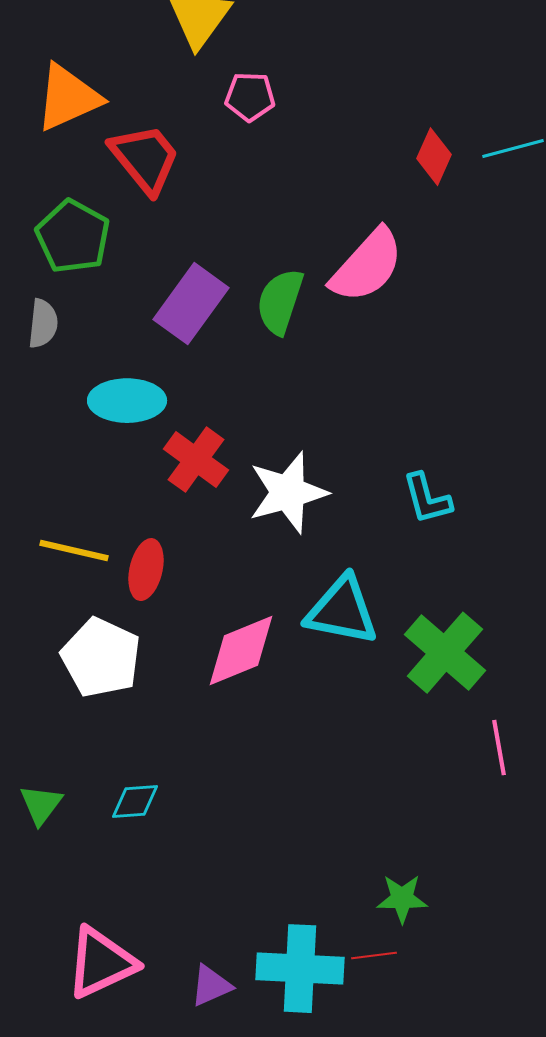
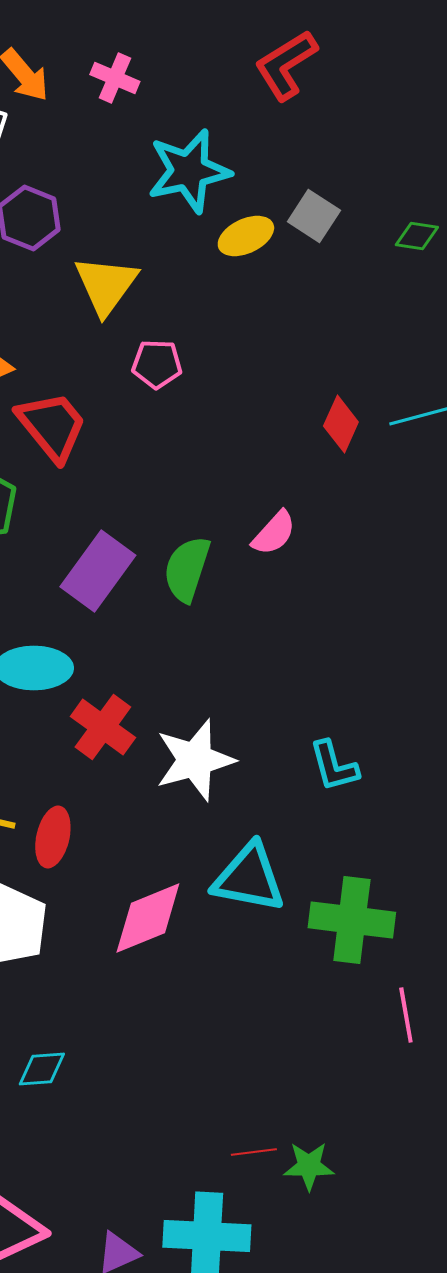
pink semicircle: (367, 266) -> (274, 533), size x0.6
green cross: (445, 653) -> (352, 920), turned -34
red line: (374, 956) -> (254, 1152), moved

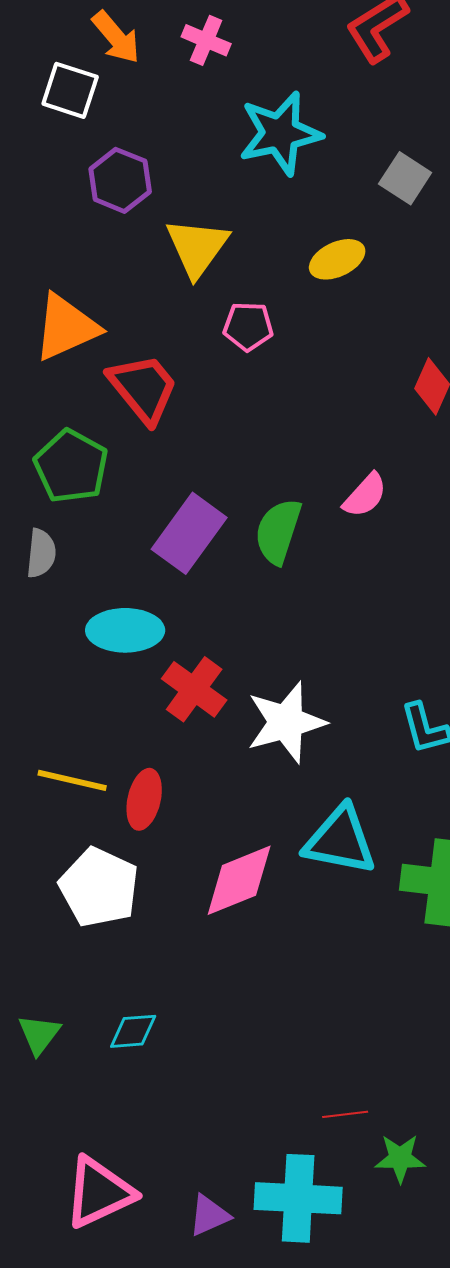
yellow ellipse: (246, 236) -> (337, 259), moved
green star: (309, 1166) -> (400, 1158), moved

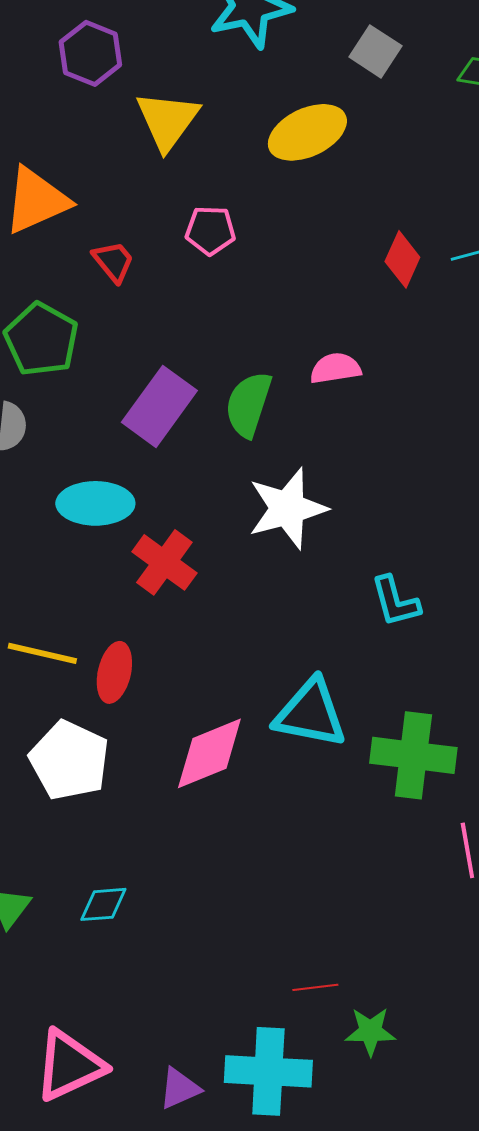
yellow ellipse: (337, 259) -> (307, 132), size x1.4
pink pentagon: (248, 326) -> (210, 230), moved
red trapezoid: (143, 388) -> (113, 261), size x0.6
pink semicircle: (365, 495) -> (335, 368), turned -141
white star: (286, 722) -> (287, 508), moved

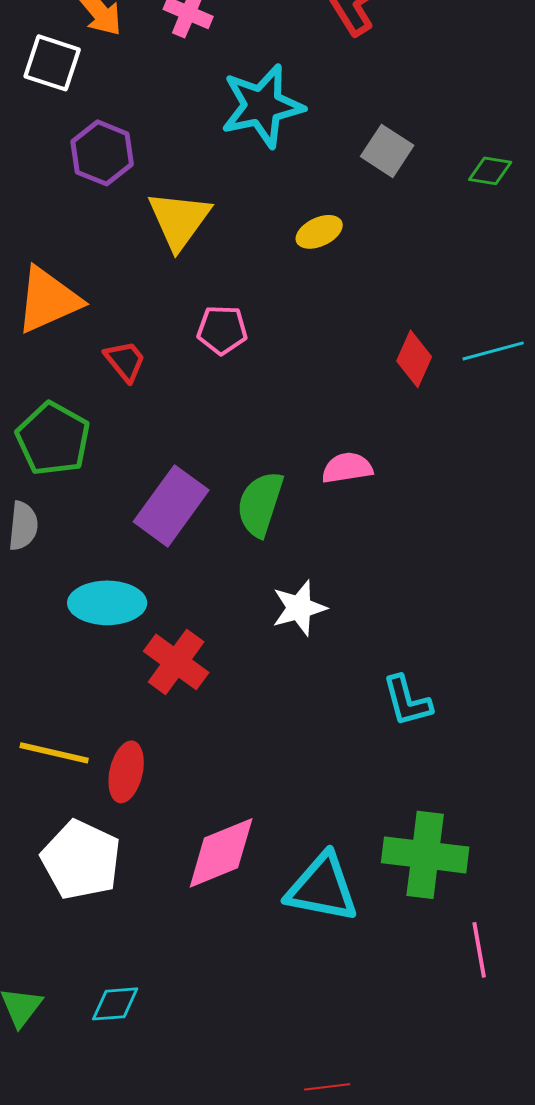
yellow ellipse: (307, 132) -> (319, 232), size x0.6
white star: (287, 508) -> (299, 608), size x0.7
cyan triangle: (310, 713) -> (322, 888), moved

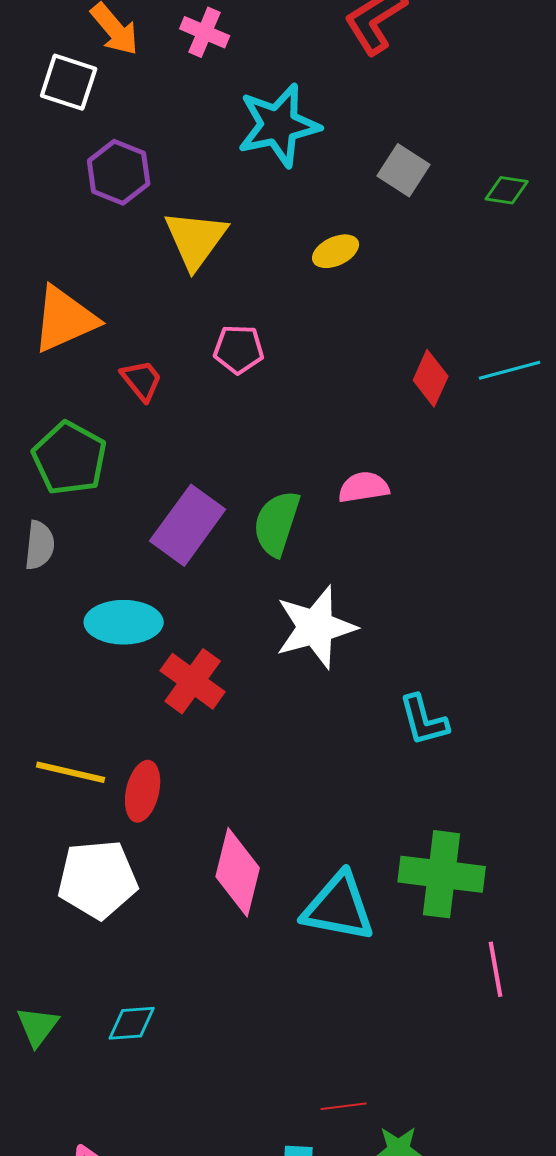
white star: (299, 608) -> (316, 627), size x1.5
pink diamond: (221, 853) -> (238, 872), turned -54
white pentagon: (81, 860) -> (98, 879), turned -30

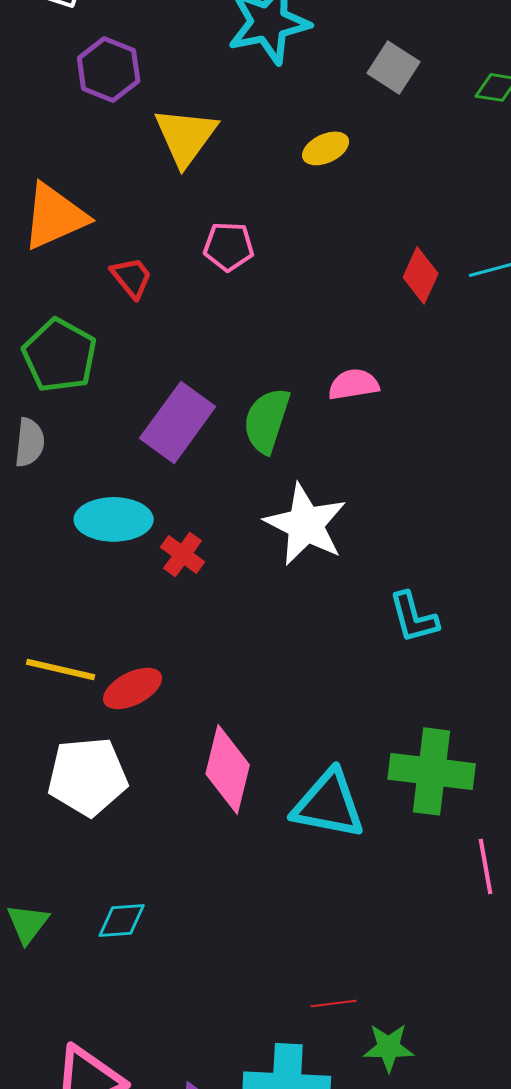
white star: (316, 627) -> (306, 524), turned -30
red cross: (193, 681) -> (183, 554), moved, size x0.7
red ellipse: (143, 791) -> (133, 688), turned 50

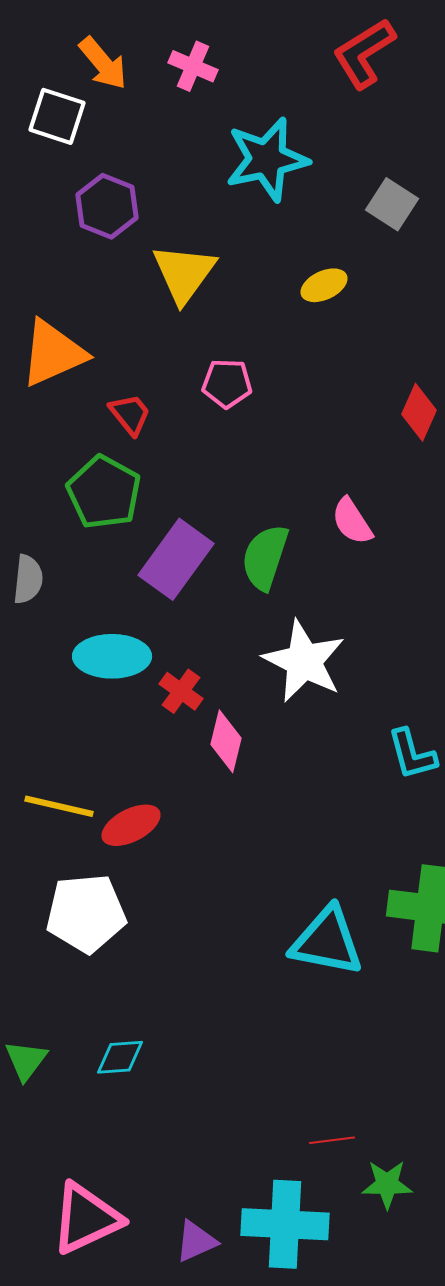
green pentagon: (60, 355) -> (104, 492), moved
pink semicircle: (354, 384) -> (352, 521), turned -114
pink diamond: (228, 769) -> (226, 741), moved, size x0.7

